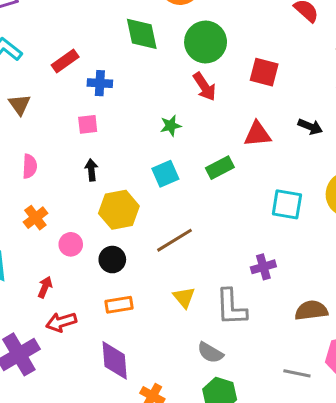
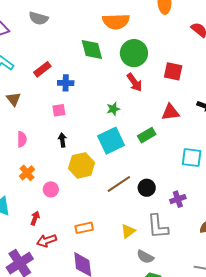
cyan square: (165, 174) -> (111, 141), size x1.5
black circle: (112, 260) -> (147, 188), moved
yellow triangle: (184, 297) -> (128, 231), moved, turned 35

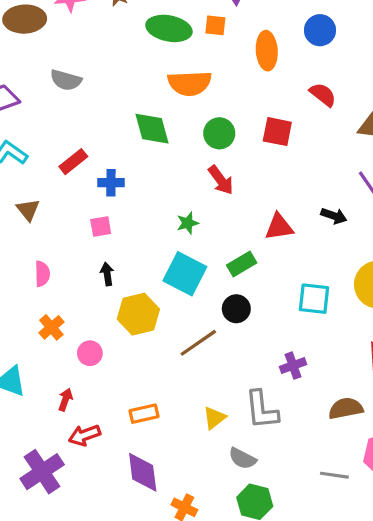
green circle: (134, 53) -> (219, 133), size x0.7
red square: (173, 71) -> (277, 132), moved
cyan square: (111, 141) -> (185, 274), turned -36
black circle: (147, 188) -> (236, 309), moved

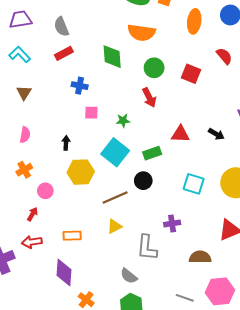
gray semicircle: (66, 80) -> (61, 27), moved, turned 42
red rectangle: (73, 162) -> (64, 53), moved
pink square: (101, 227) -> (91, 113), moved
red arrow: (65, 400) -> (32, 214), moved
yellow triangle: (214, 418) -> (114, 226), moved

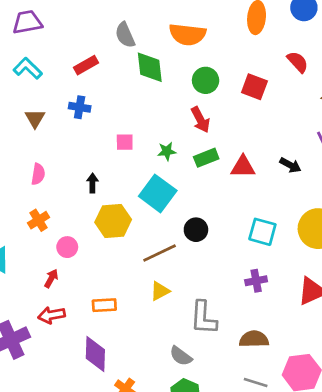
gray semicircle: (61, 27) -> (125, 35), moved
blue cross: (80, 86) -> (80, 107), moved
green rectangle: (152, 153) -> (206, 158), moved
purple cross: (172, 223) -> (256, 281), moved
brown semicircle: (200, 257) -> (254, 339), moved

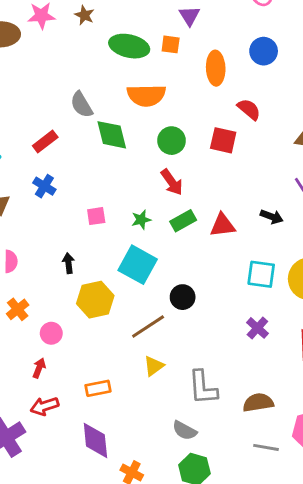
red semicircle: (298, 62) -> (249, 109), moved
blue cross: (80, 107) -> (44, 186), turned 30
cyan square: (262, 232) -> (261, 274), moved
purple cross: (256, 281) -> (257, 328), moved, turned -30

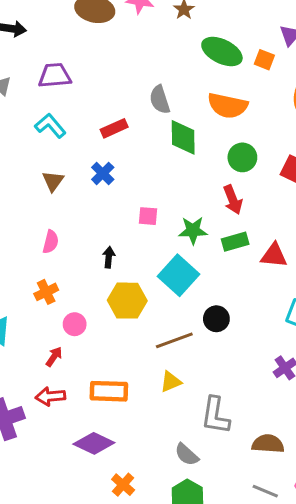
green star: (141, 220) -> (193, 230), size x1.4
orange rectangle: (98, 388) -> (109, 391), size x1.4
purple diamond: (95, 440) -> (94, 443), turned -72

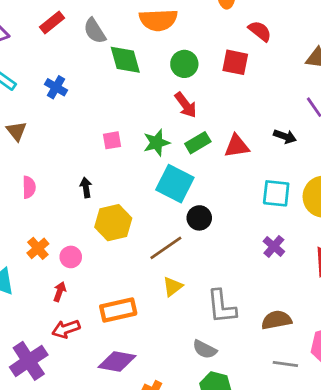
red rectangle: (114, 128) -> (52, 22), moved
blue cross: (103, 173) -> (56, 87), moved
cyan square: (179, 275) -> (175, 184), moved
orange cross: (46, 292) -> (38, 248), moved

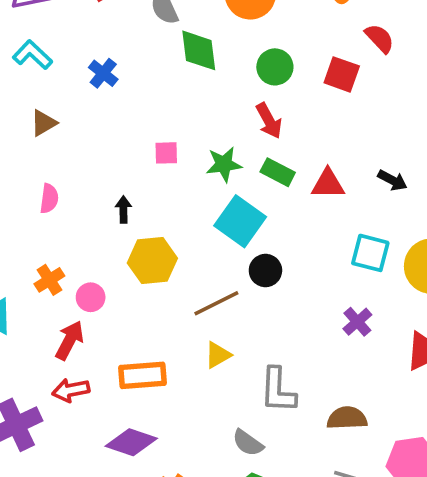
brown triangle: (16, 131) -> (43, 123), turned 30
green rectangle: (198, 143) -> (278, 172), turned 50
red arrow: (60, 292) -> (70, 340), size x1.5

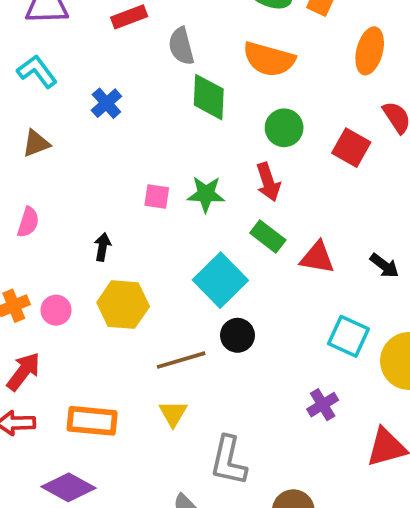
green star: (224, 164) -> (206, 194), moved
pink circle: (91, 297) -> (56, 310), moved
yellow triangle: (218, 355) -> (173, 413), turned -40

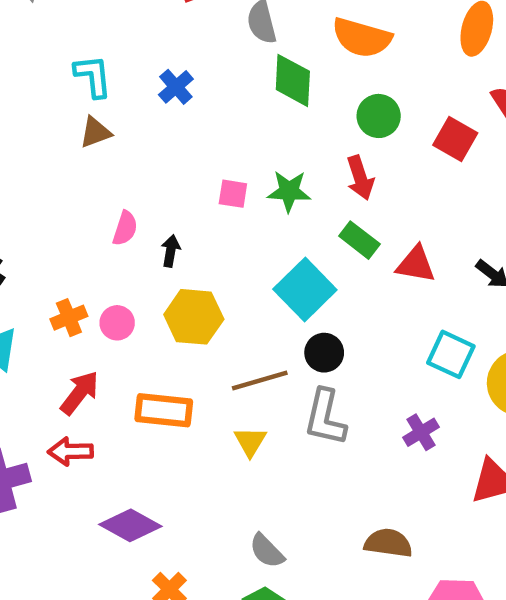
cyan L-shape: (37, 71) -> (93, 76), moved, turned 30
pink semicircle: (28, 222) -> (125, 228), moved
orange rectangle: (92, 421) -> (164, 410), moved
gray L-shape: (228, 461) -> (325, 417), moved

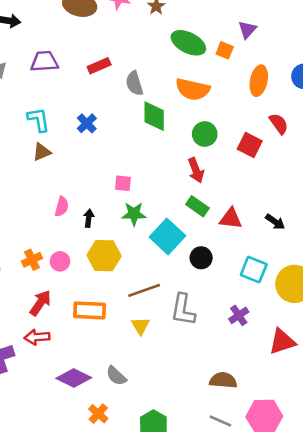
green star: (289, 191) -> (134, 214), moved
black circle: (324, 353) -> (201, 258), moved
gray semicircle: (267, 551) -> (116, 376), moved

